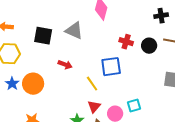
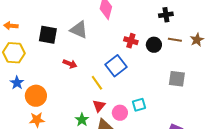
blue square: (111, 67) -> (116, 66), turned -30
orange circle: (33, 84) -> (36, 96), moved

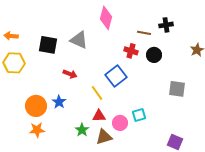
brown line: (175, 40) -> (144, 33), moved
blue star: (17, 83) -> (59, 102), moved
red triangle: (99, 106) -> (99, 116), turned 48

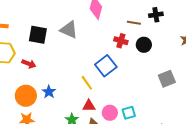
red arrow: (70, 74) -> (29, 64), moved
gray square: (177, 89) -> (167, 79), turned -30
cyan square: (139, 115) -> (129, 113), moved

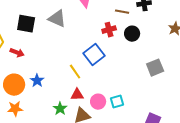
red cross: (121, 41) -> (109, 30), turned -32

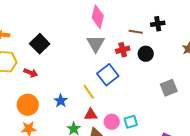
gray triangle: (57, 19) -> (96, 44), moved, turned 36
black square: (26, 24) -> (40, 44), turned 36
blue star: (37, 81) -> (61, 101), moved

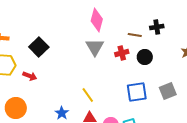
blue square: (108, 75) -> (137, 92), moved, turned 30
blue star: (61, 101) -> (62, 113), moved
orange circle: (28, 105) -> (16, 108), moved

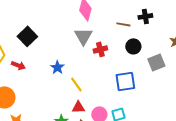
red cross: (122, 53) -> (100, 49), moved
gray square: (168, 91) -> (156, 62), moved
blue star: (62, 113) -> (57, 67), moved

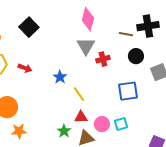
black cross: (145, 16) -> (148, 26), size x1.5
black square: (27, 36) -> (29, 27), moved
red arrow: (18, 65) -> (25, 68), moved

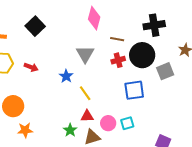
brown line: (126, 34) -> (117, 39), moved
gray triangle: (86, 46) -> (85, 54), moved
black circle: (136, 56) -> (142, 55), size x1.6
red cross: (103, 59) -> (118, 60), moved

